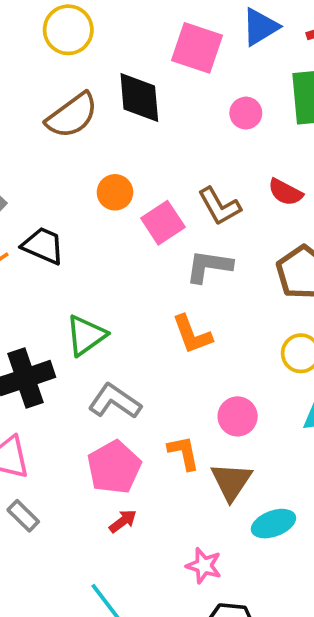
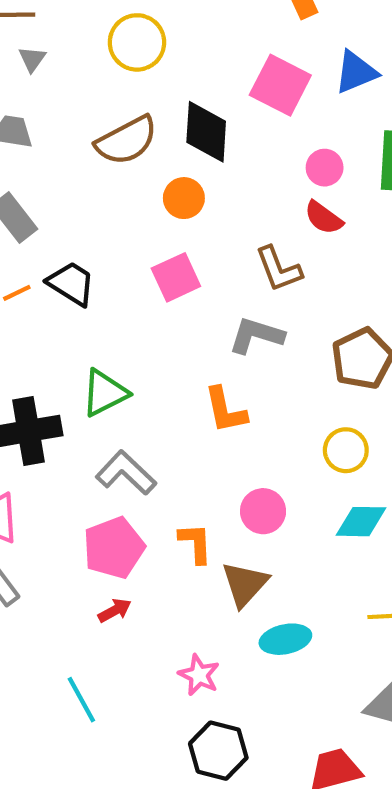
orange circle: (115, 192) -> (184, 198), moved
red semicircle: (285, 192) -> (324, 218), moved
pink square: (163, 223) -> (176, 277), moved

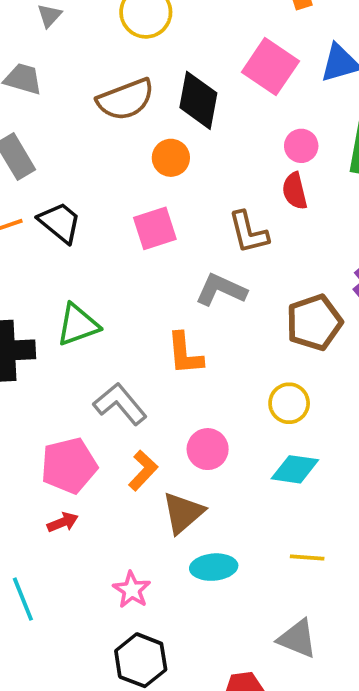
red semicircle: (324, 218) -> (295, 191), turned 33
gray L-shape: (126, 473) -> (120, 404), moved
orange L-shape: (195, 543) -> (143, 471), turned 39

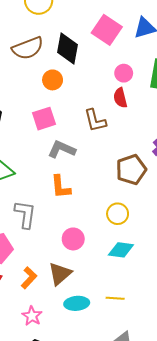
gray L-shape: (221, 290) -> (62, 149), moved
gray L-shape: (120, 404) -> (25, 214), turned 48
orange L-shape: (143, 471) -> (29, 278), moved
yellow line: (307, 557) -> (115, 298), moved

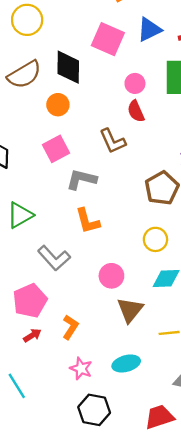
gray L-shape: (25, 214) -> (54, 258), turned 140
brown triangle: (60, 274) -> (130, 310), moved
cyan ellipse: (77, 303) -> (126, 363), moved

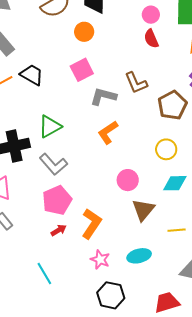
brown L-shape: (113, 141) -> (136, 83), moved
orange L-shape: (88, 221) -> (108, 132), turned 70
gray L-shape: (54, 258) -> (53, 164), moved
orange L-shape: (70, 327) -> (91, 224), size x1.4

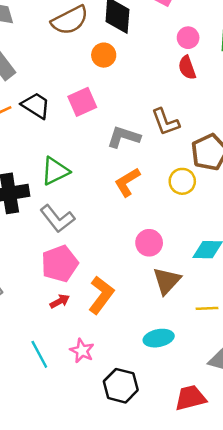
pink square: (82, 70) -> (82, 102), moved
yellow circle: (166, 149) -> (182, 181), moved
pink star: (100, 260) -> (82, 351), moved

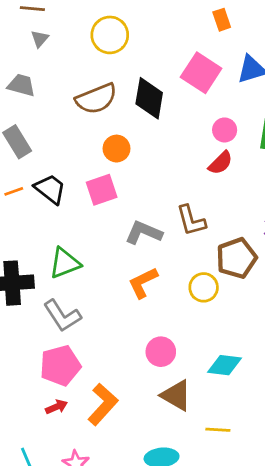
orange circle: (104, 55) -> (117, 149), moved
red semicircle: (187, 68) -> (220, 163), turned -120
brown triangle: (167, 281) -> (176, 395), turned -48

